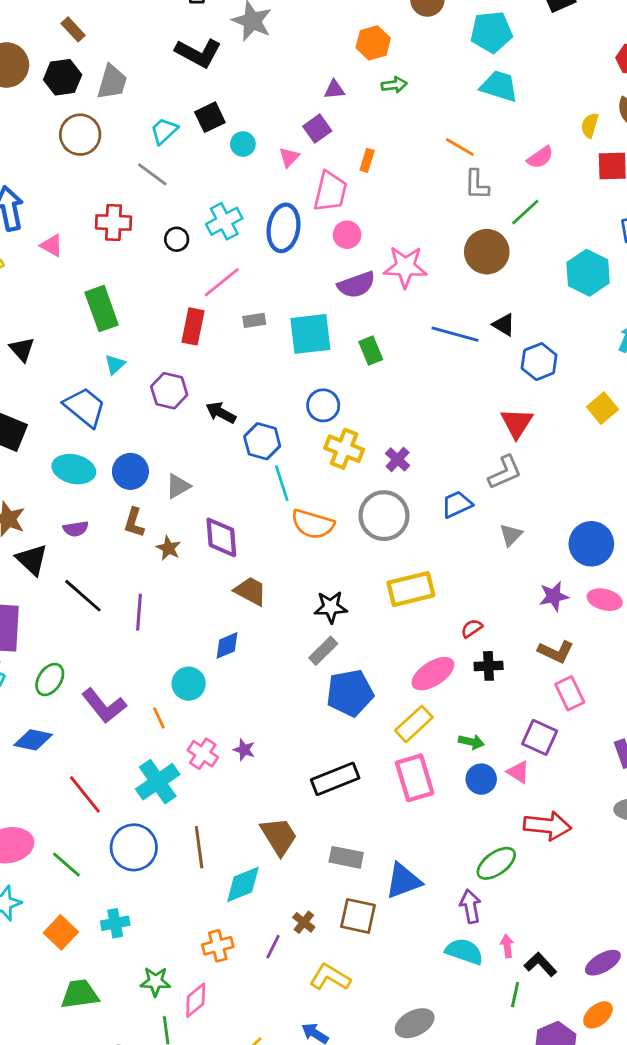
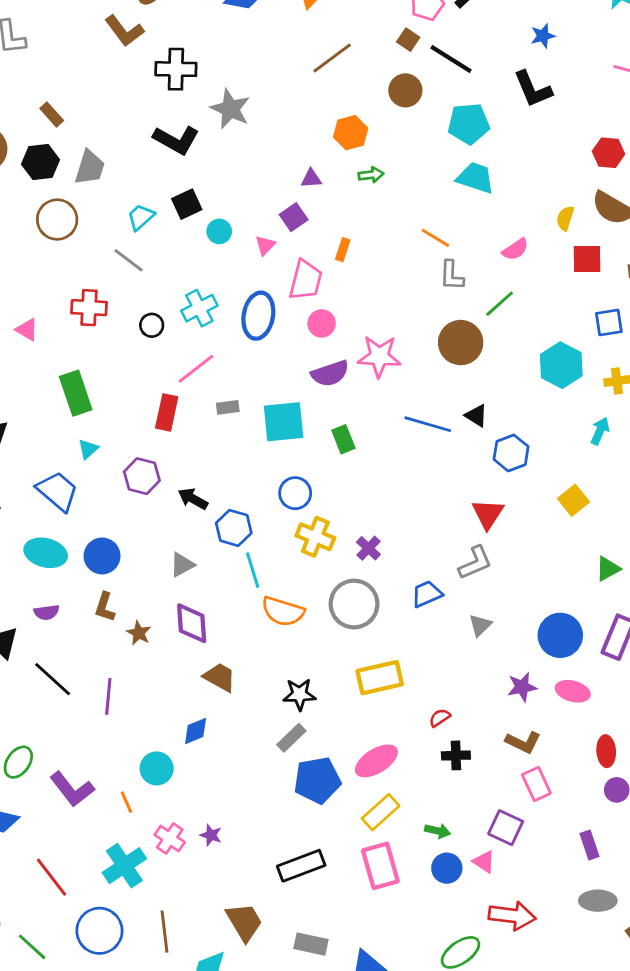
gray triangle: (178, 486) -> (182, 565), moved
pink ellipse: (433, 674) -> (376, 761), moved

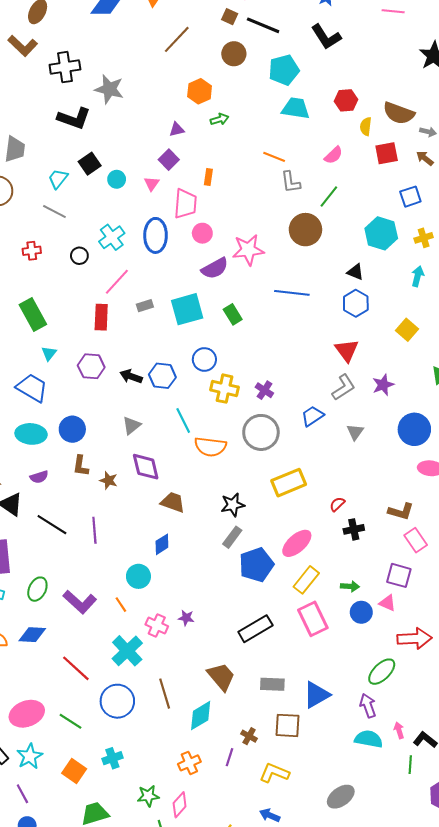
red hexagon: (608, 153) -> (346, 100), moved
red cross: (89, 308) -> (32, 251), size x0.7
black triangle: (476, 416) -> (355, 272), moved
blue hexagon: (234, 528) -> (162, 376), moved
purple star: (522, 687) -> (383, 385), moved

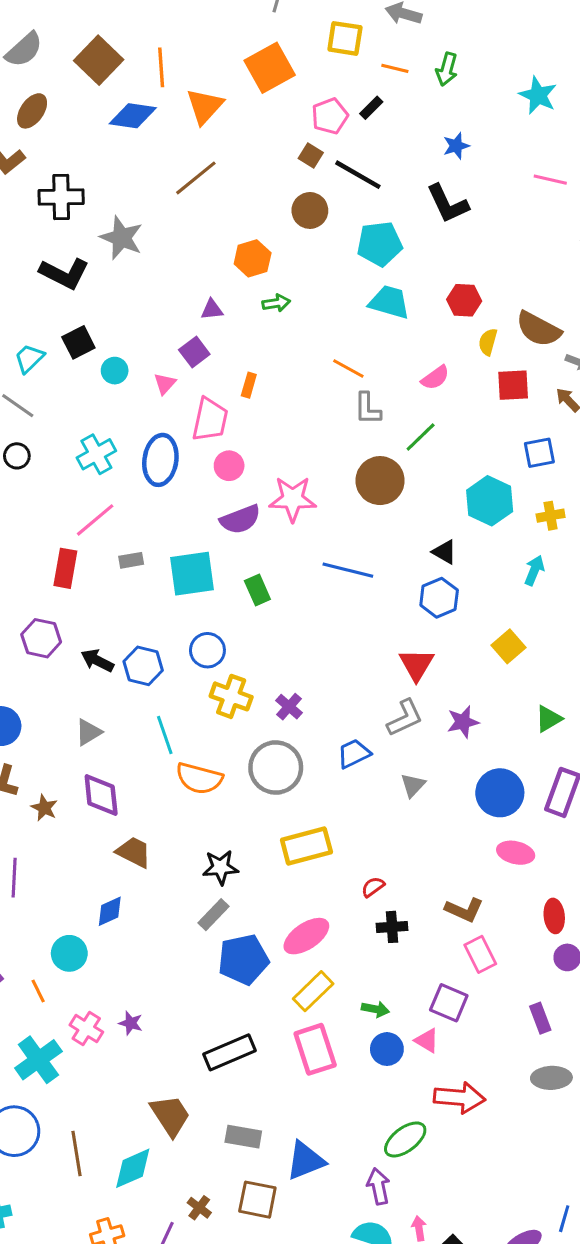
brown line: (177, 39) -> (196, 178), moved
black circle: (79, 256) -> (17, 456), moved
brown line: (165, 694) -> (76, 1154), moved

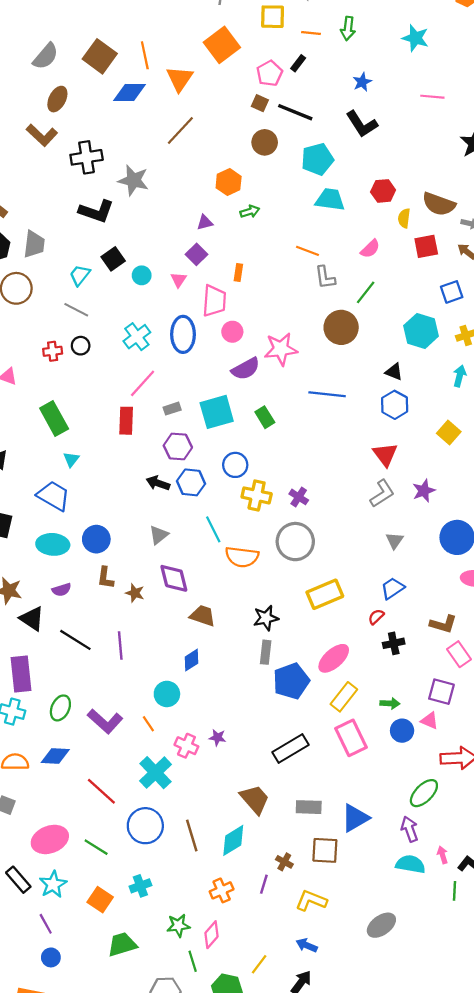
purple hexagon: (41, 638) -> (178, 446), moved
blue trapezoid: (354, 754) -> (393, 588), moved
gray rectangle: (214, 915) -> (266, 652), turned -30

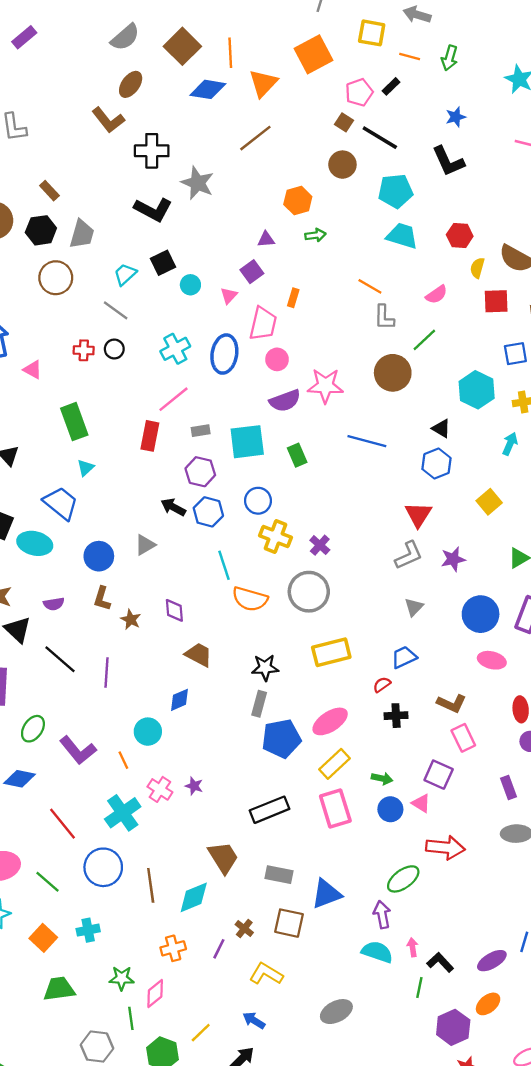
gray triangle: (159, 535) -> (145, 545), moved
cyan ellipse: (53, 544) -> (35, 543), moved
purple diamond: (174, 578) -> (174, 610), size x0.7

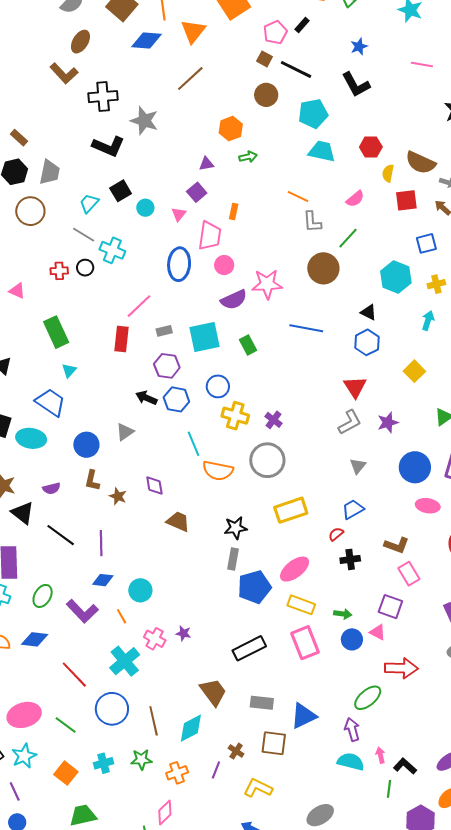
cyan cross: (175, 349) -> (112, 250), moved, turned -35
blue diamond: (179, 700) -> (103, 580), moved, turned 35
yellow rectangle: (334, 764) -> (301, 605), turned 68
green star: (122, 978) -> (141, 759), moved

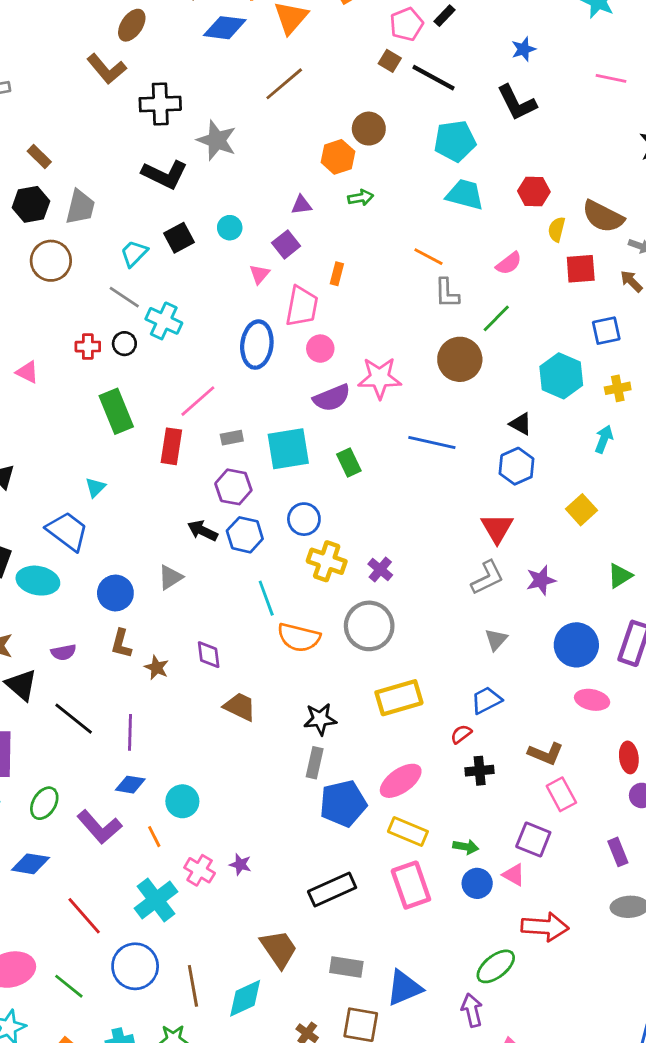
brown circle: (266, 95) -> (369, 129), moved
cyan circle: (145, 208) -> (230, 228), moved
green rectangle: (56, 332) -> (116, 411), moved

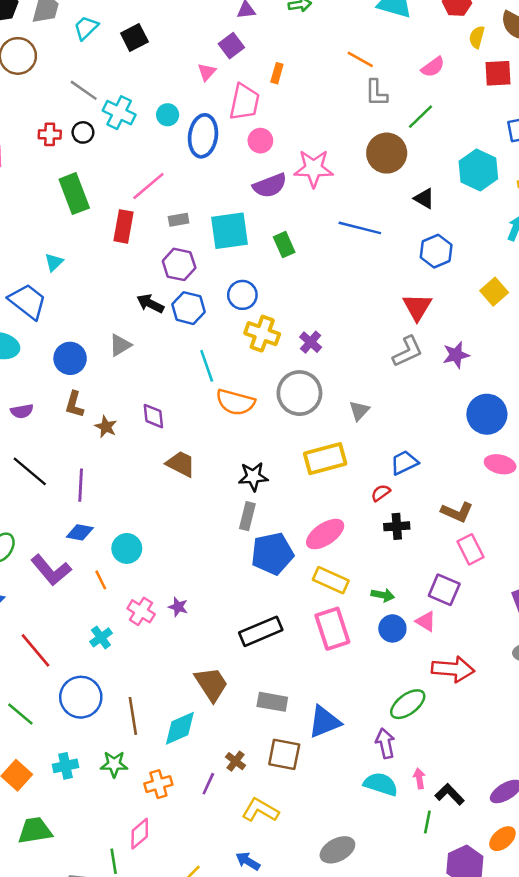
cyan circle: (230, 228) -> (168, 115), moved
cyan trapezoid: (134, 253) -> (86, 28), moved
black triangle: (521, 424) -> (424, 198), moved
gray triangle: (496, 640) -> (359, 411), moved
cyan cross: (156, 900) -> (101, 637), size x0.6

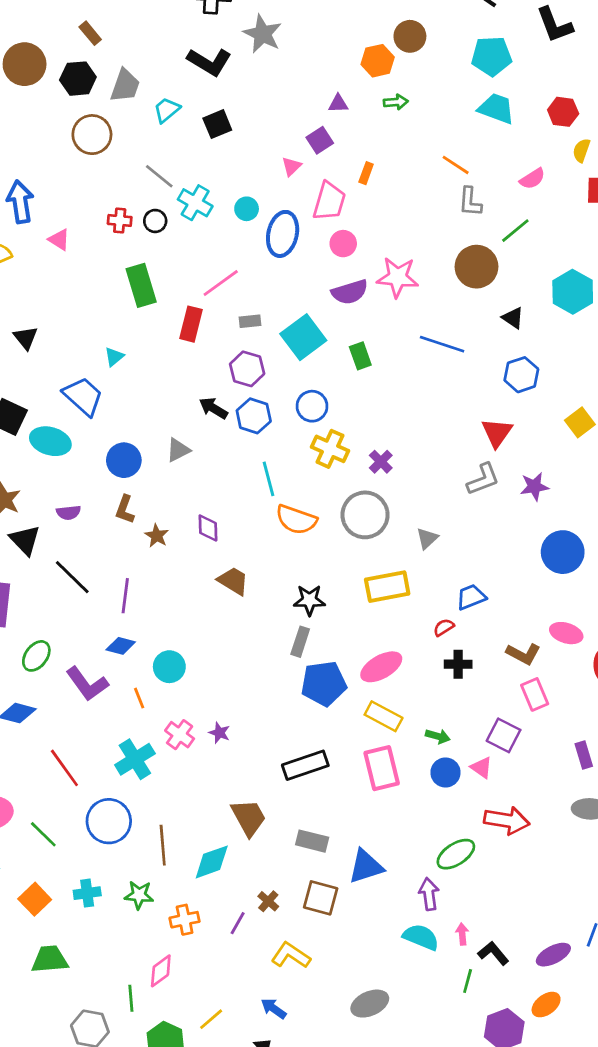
cyan square: (229, 231) -> (303, 337), turned -33
pink ellipse: (500, 464) -> (566, 633), moved
cyan cross: (101, 637) -> (135, 759), size x1.6

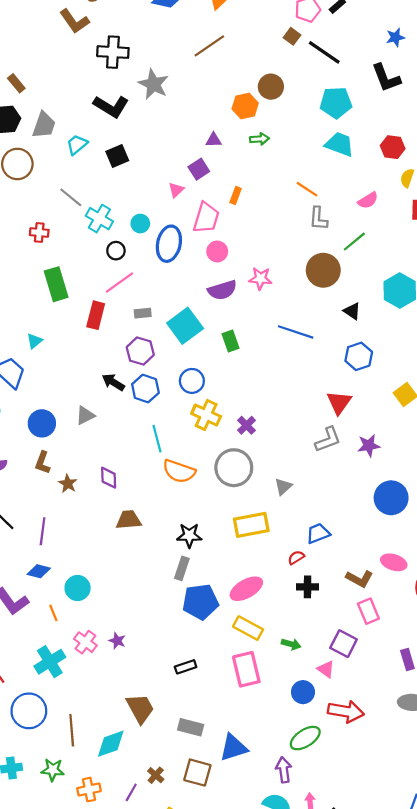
black circle: (155, 221) -> (116, 251), moved
pink star: (398, 277) -> (260, 278), size x0.7
brown trapezoid: (233, 581) -> (129, 520), turned -36
black rectangle: (305, 765) -> (186, 667), size x0.6
blue circle: (445, 772) -> (303, 692), moved

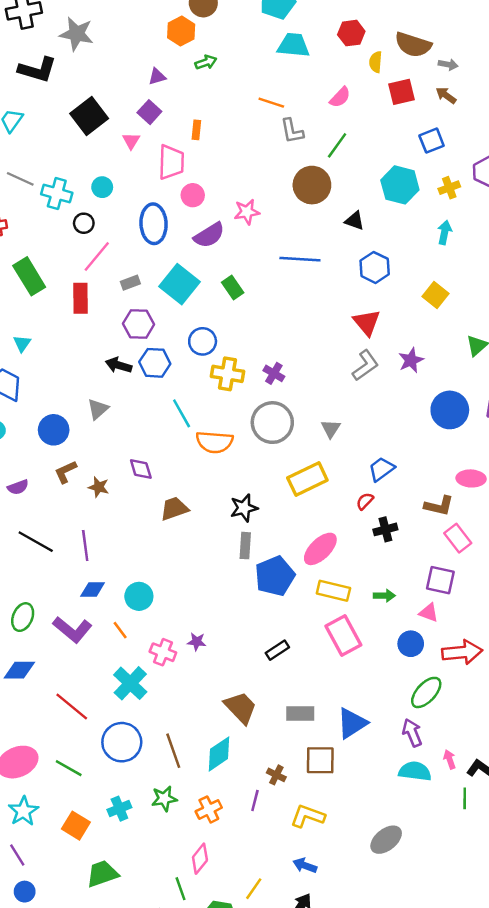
black square: (117, 156) -> (89, 116), moved, size x1.4
blue ellipse: (169, 244) -> (154, 224), moved
brown L-shape: (43, 463) -> (66, 472), turned 60

